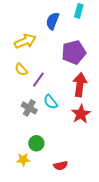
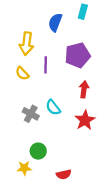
yellow arrow: (25, 41) -> (26, 44), turned 120
purple line: (38, 80) -> (46, 65), moved, turned -35
red arrow: (80, 85) -> (84, 89), size x0.7

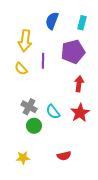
cyan rectangle: (83, 12) -> (82, 23), moved
cyan semicircle: (53, 107) -> (53, 112), moved
green circle: (38, 151) -> (34, 126), moved
red semicircle: (64, 174) -> (64, 156), moved

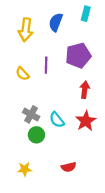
cyan rectangle: (82, 23) -> (86, 14), moved
yellow arrow: (25, 41) -> (26, 30), moved

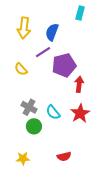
blue semicircle: (56, 22) -> (52, 32), moved
purple pentagon: (78, 55) -> (64, 65), moved
purple line: (46, 65) -> (43, 52), moved, turned 56

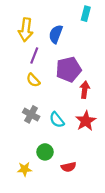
purple line: (43, 52) -> (34, 55), moved, turned -35
yellow semicircle: (21, 69) -> (33, 80), moved
green circle: (34, 126) -> (45, 152), moved

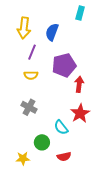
yellow semicircle: (33, 80) -> (31, 75), turned -48
cyan semicircle: (57, 120) -> (61, 127), moved

